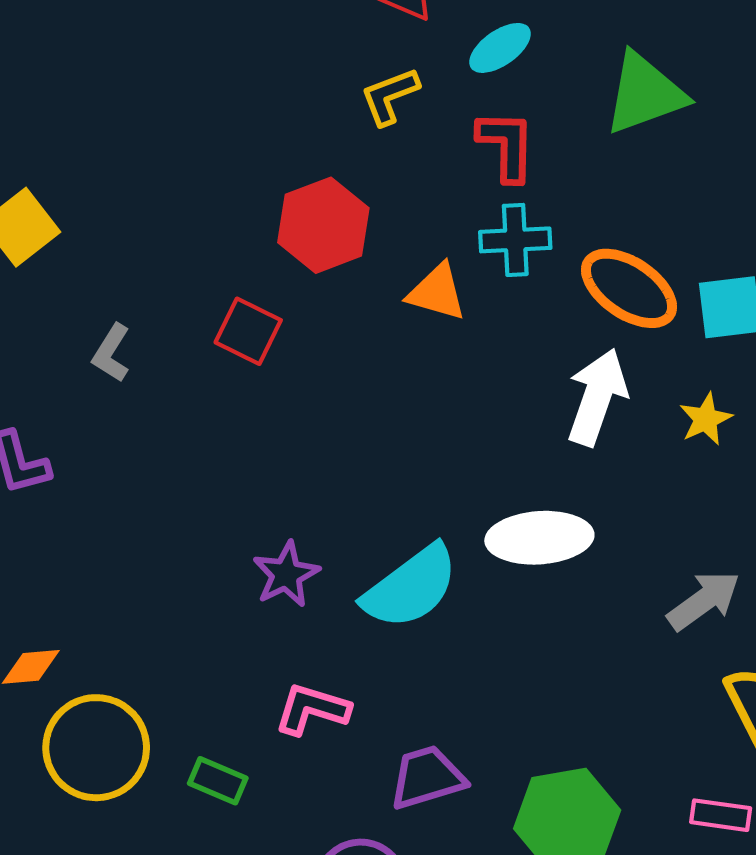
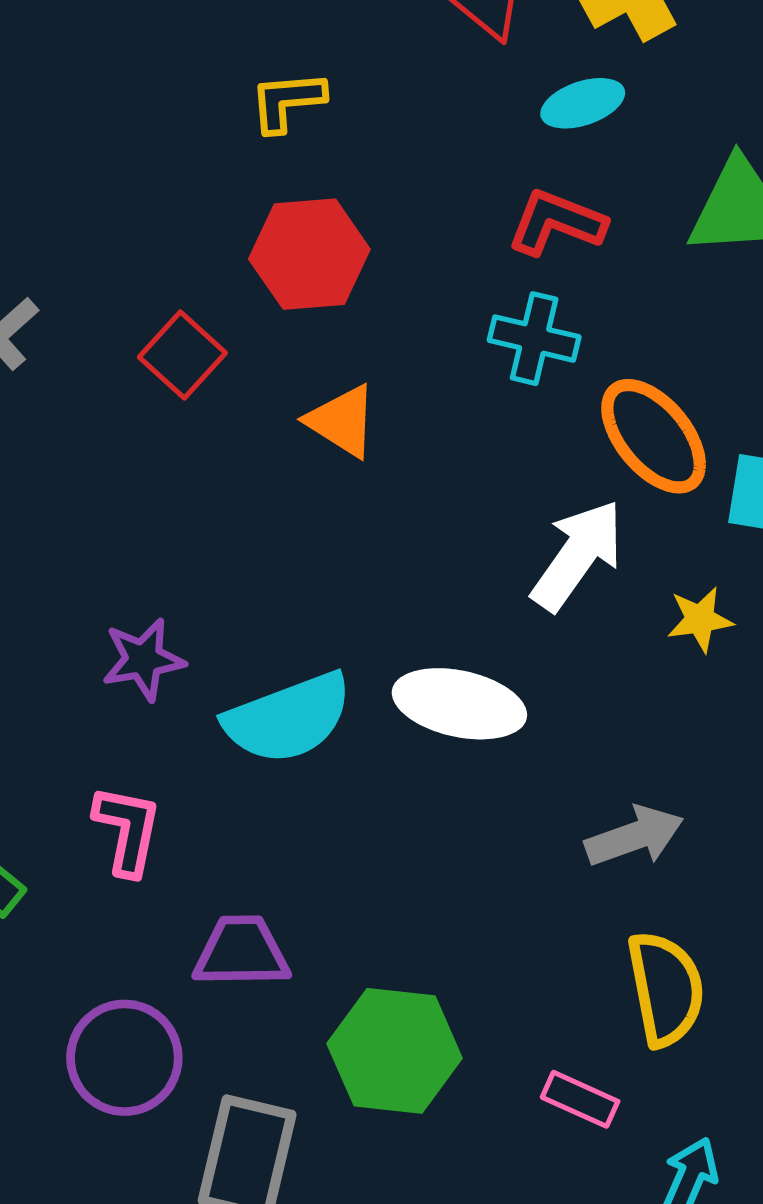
yellow L-shape: (390, 96) -> (287, 101), moved
red L-shape: (506, 146) -> (556, 222), turned -86
orange triangle: (437, 292) -> (342, 421), moved
pink L-shape: (312, 709) -> (127, 830), turned 68

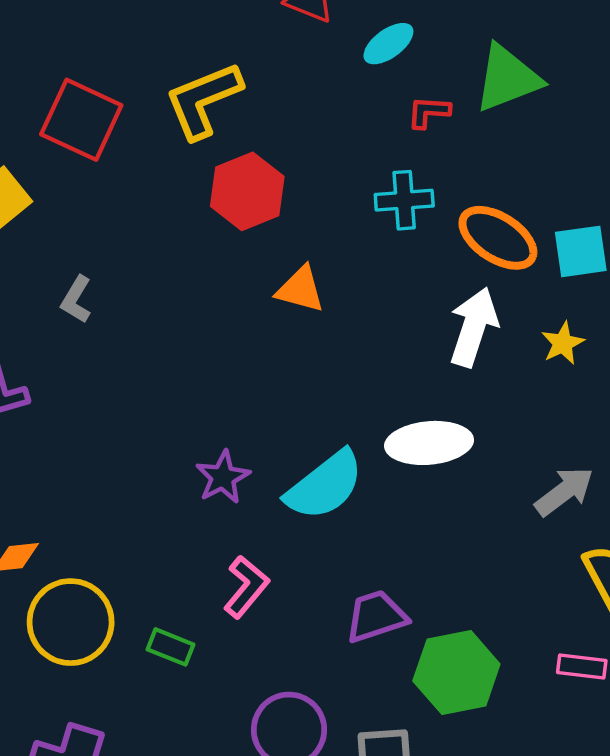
yellow L-shape: (287, 101) -> (203, 100), size x1.6
red L-shape: (556, 222) -> (429, 112), moved, size x0.7
red square: (182, 355) -> (81, 120), moved, size x1.5
pink L-shape: (127, 830) -> (246, 587), turned 46
purple trapezoid: (241, 952) -> (376, 616), moved

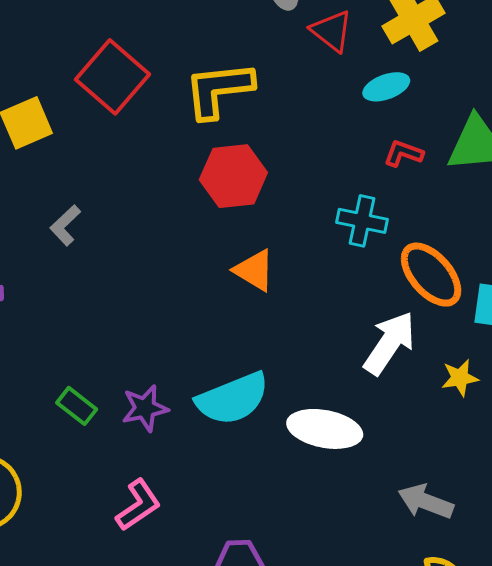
cyan semicircle: (325, 485) -> (233, 399), moved
gray arrow: (564, 491) -> (426, 502), turned -138
green rectangle: (170, 647) -> (77, 406), moved

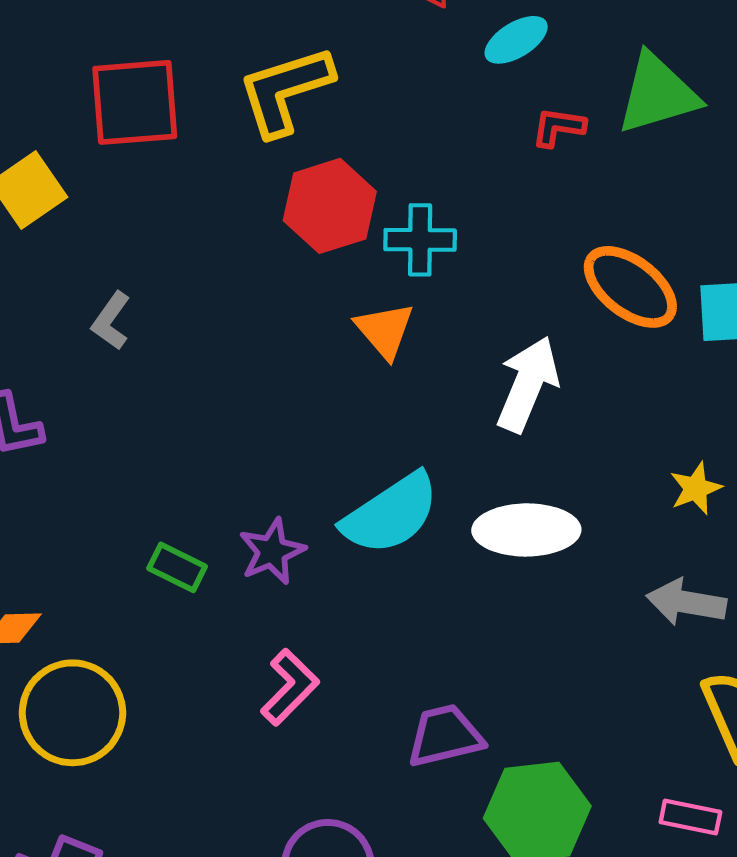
red square: (112, 77) -> (135, 102), turned -34
cyan cross: (362, 221) -> (420, 240), moved
orange triangle: (254, 270) -> (385, 330), turned 30
white arrow: (389, 343) -> (528, 384), moved
yellow star: (460, 378) -> (696, 488), moved

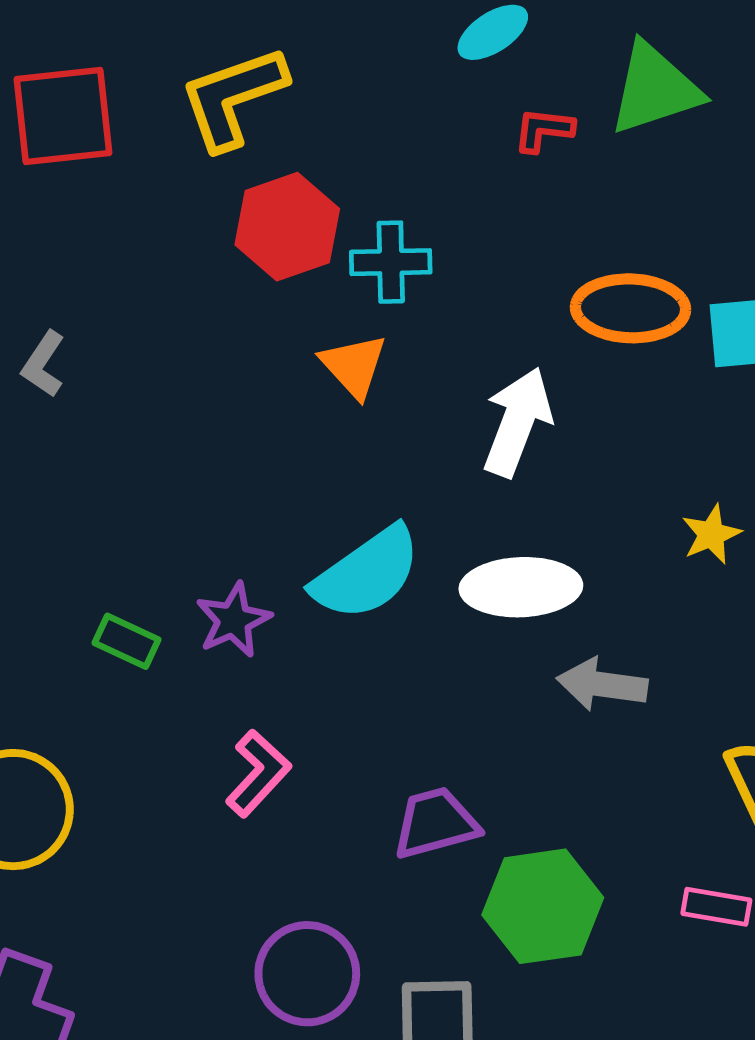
orange ellipse: (630, 287) -> (630, 308), turned -34
gray arrow: (686, 602) -> (602, 684), moved

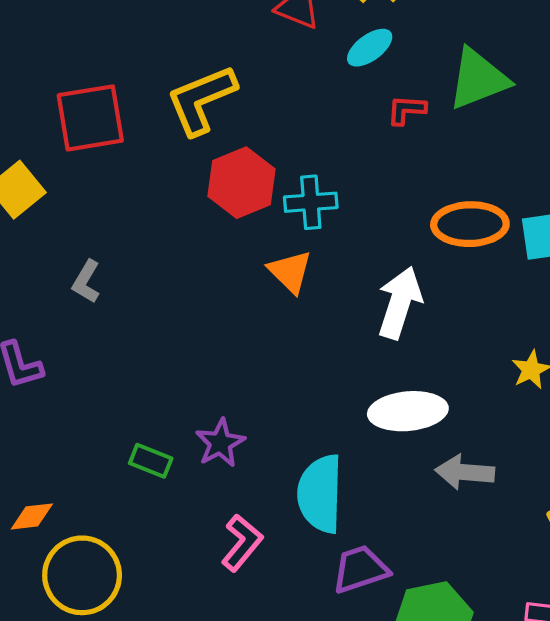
cyan semicircle: (367, 573) -> (320, 494), moved, turned 130

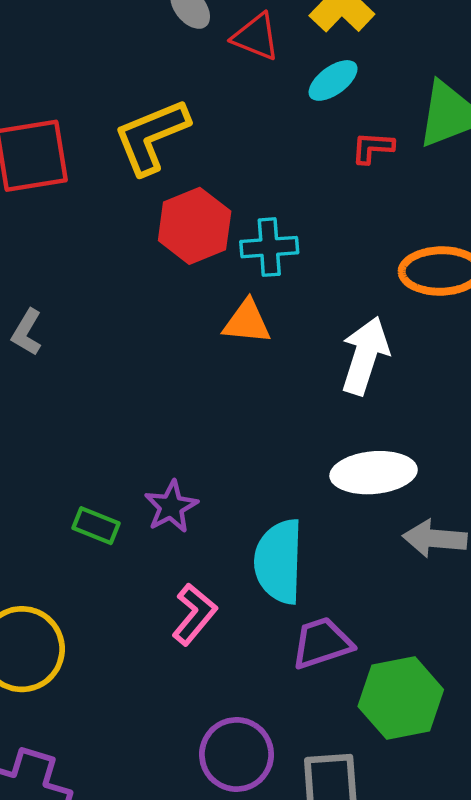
orange triangle: (290, 272) -> (247, 322), turned -39

